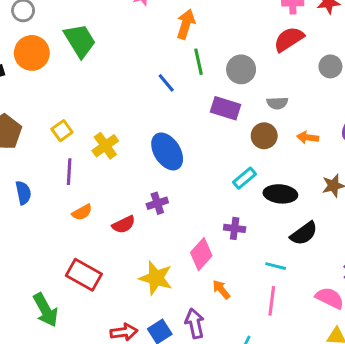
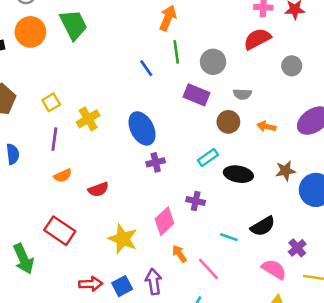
purple cross: (157, 203) -> (156, 162), moved
black semicircle: (304, 233) -> (263, 226), moved
pink line: (272, 301) -> (208, 269), moved, turned -55

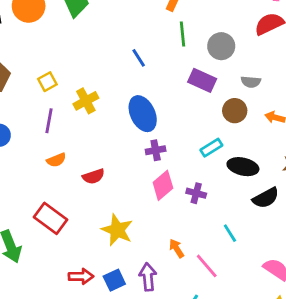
blue line: (146, 68) -> (139, 58), moved
pink diamond: (164, 221) -> (163, 185), moved
black semicircle: (263, 226) -> (266, 198), moved
cyan line: (229, 237) -> (230, 233), turned 36

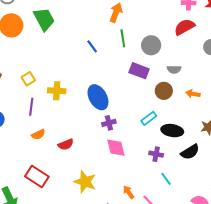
blue line: (139, 58) -> (92, 46), moved
yellow cross: (86, 101) -> (57, 91), turned 36
pink diamond: (163, 185) -> (116, 148), turned -60
purple cross: (196, 193) -> (156, 154), moved

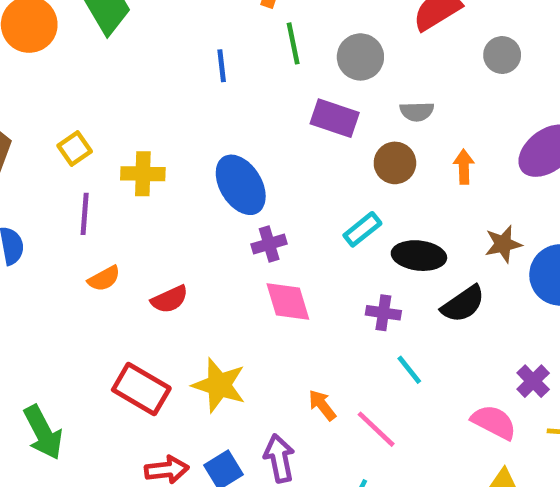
blue line: (92, 46) -> (222, 66), turned 32
orange arrow: (193, 94) -> (464, 167), turned 80
red rectangle: (37, 177) -> (141, 389), moved

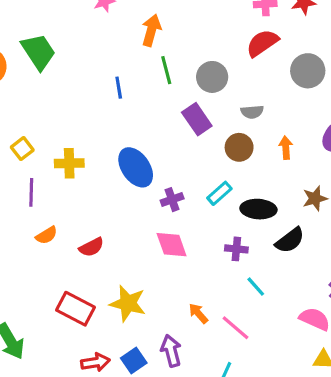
gray circle: (502, 55) -> (308, 71), size x1.4
purple rectangle: (335, 118) -> (197, 119), turned 40
purple cross: (269, 244) -> (172, 200), moved

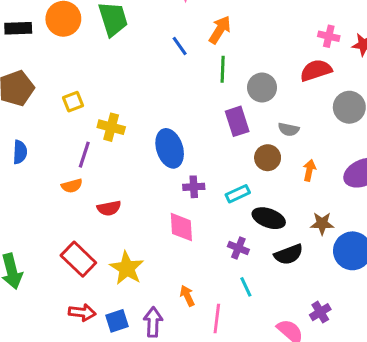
blue line: (119, 88) -> (180, 46), moved, turned -42
purple line: (31, 192) -> (84, 155), moved
pink line: (236, 328) -> (217, 318), turned 40

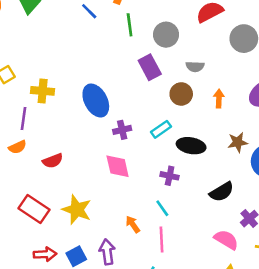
black semicircle: (289, 254) -> (222, 192), moved
cyan line: (246, 287) -> (162, 208), moved

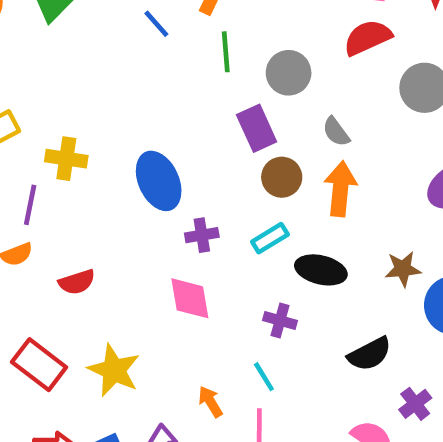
gray semicircle: (195, 67) -> (336, 132), turned 48
brown circle: (181, 94) -> (282, 177), moved
orange arrow: (219, 99) -> (340, 189), moved, size x1.6

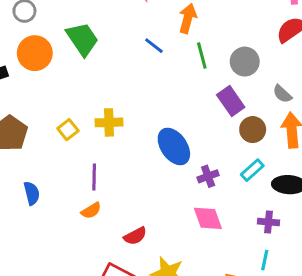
yellow cross: (66, 159) -> (109, 122), moved
red semicircle: (77, 282) -> (135, 236), moved
cyan line: (264, 377) -> (265, 260), turned 54

